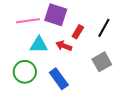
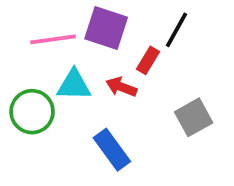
black line: (104, 28) -> (177, 30), moved
green circle: (25, 72) -> (32, 112), moved

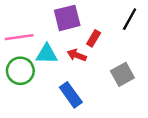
purple square: (106, 28) -> (67, 18), turned -32
black line: (177, 30) -> (130, 19), moved
pink line: (53, 39) -> (19, 37), moved

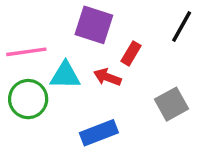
purple square: (67, 18) -> (94, 25), turned 32
blue rectangle: (71, 95) -> (99, 133), turned -75

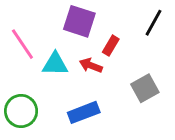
pink line: (26, 52) -> (22, 44), turned 64
green circle: (28, 99) -> (21, 111), moved

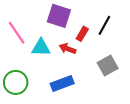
black line: (153, 23) -> (104, 25), moved

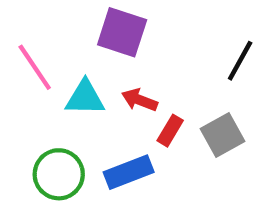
black line: (104, 25) -> (240, 61), moved
red rectangle: (82, 34) -> (170, 131), moved
green circle: (16, 82) -> (59, 174), moved

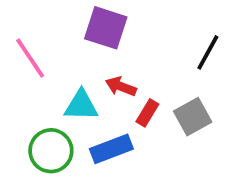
cyan triangle: (85, 98) -> (81, 105), moved

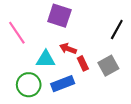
red rectangle: (147, 113) -> (83, 63), turned -56

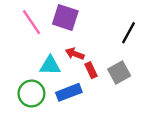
pink line: (17, 33) -> (31, 22), moved

